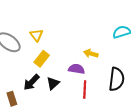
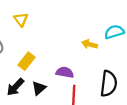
yellow triangle: (37, 35) -> (21, 20), moved
yellow arrow: (91, 54) -> (90, 44), moved

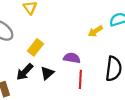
yellow arrow: (90, 44) -> (95, 31), turned -48

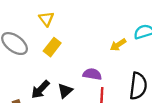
yellow rectangle: (35, 47) -> (52, 47), moved

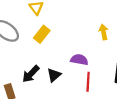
yellow arrow: (118, 45) -> (104, 32), turned 112

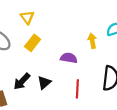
purple semicircle: (79, 60) -> (69, 58), moved

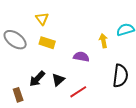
yellow rectangle: (33, 43) -> (47, 43), turned 70
red line: (77, 89) -> (78, 92), moved, turned 54

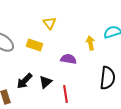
yellow triangle: (42, 19) -> (50, 23), moved
red line: (78, 92) -> (66, 94), turned -66

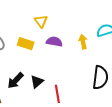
purple semicircle: (68, 59) -> (54, 42), moved

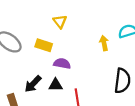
purple semicircle: (54, 42) -> (62, 63), moved
black triangle: (37, 82) -> (56, 85), turned 40

